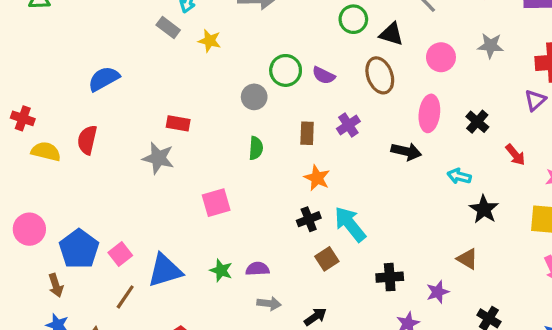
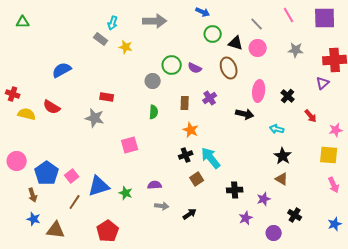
pink circle: (441, 57) -> (258, 48), moved
red semicircle: (87, 140) -> (52, 107), turned -72
black star: (484, 209) -> (283, 156), moved
green star: (221, 270) -> (126, 193), moved

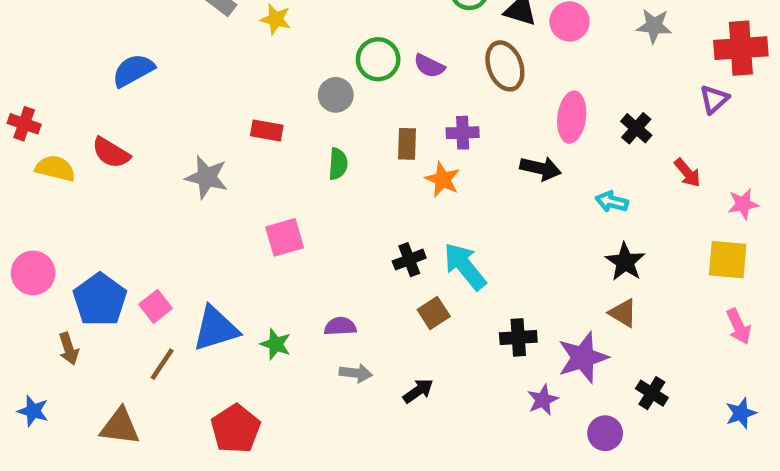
red rectangle: (107, 97) -> (267, 130), moved
purple cross: (210, 98) -> (463, 133), turned 32
orange star: (191, 130) -> (443, 179), moved
purple star: (264, 199) -> (583, 358), size x1.6
blue star: (34, 219) -> (33, 411), moved

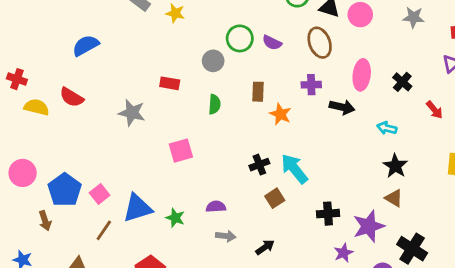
purple cross: (463, 133) -> (311, 85), moved
black cross: (652, 393) -> (412, 249), size x1.5

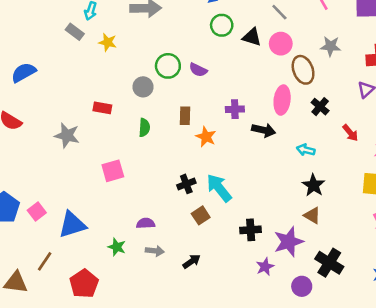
brown ellipse: (320, 43) -> (303, 70), moved
green star: (175, 218) -> (117, 247), moved
brown line: (104, 230) -> (45, 261), moved

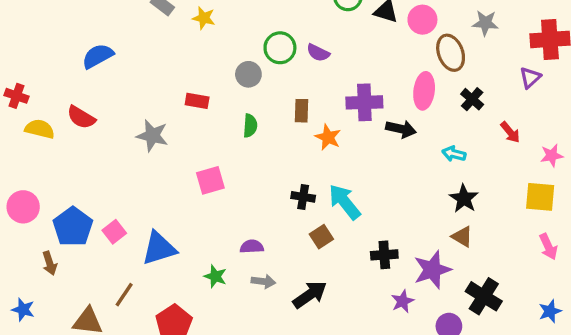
purple cross: (235, 109) -> (364, 102), size x1.5
black cross: (186, 184) -> (303, 197), turned 30
black arrow: (192, 261) -> (310, 295), size x1.5

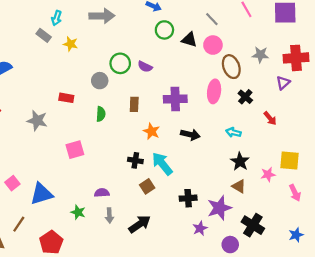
gray star: (485, 23) -> (260, 55), moved
black arrow: (401, 129) -> (190, 135), moved
orange star: (328, 137) -> (151, 131), moved
pink star: (552, 155) -> (268, 174), moved
gray arrow: (263, 281) -> (109, 215), turned 80

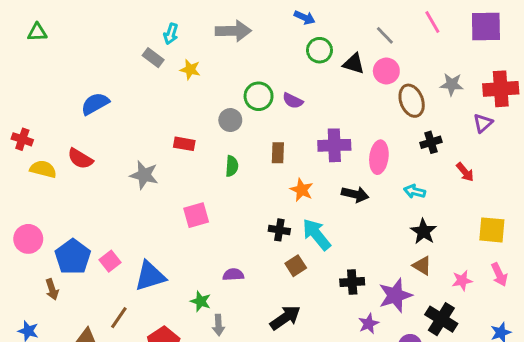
pink ellipse: (214, 91) -> (379, 157), moved
black cross: (245, 97) -> (431, 142), turned 32
pink star: (268, 174) -> (462, 281), moved
gray arrow: (109, 215) -> (218, 325), moved

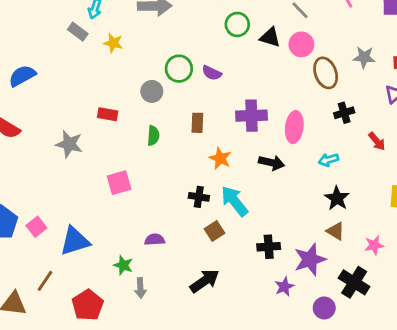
cyan arrow: (415, 191) -> (328, 160), turned -30

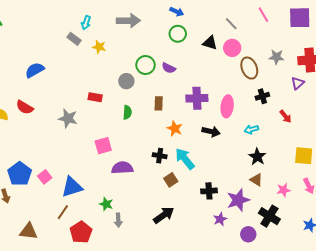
green circle: (237, 24) -> (178, 34), moved
purple semicircle: (155, 240) -> (122, 168), moved, size x1.5
brown line: (45, 281) -> (63, 212), moved

